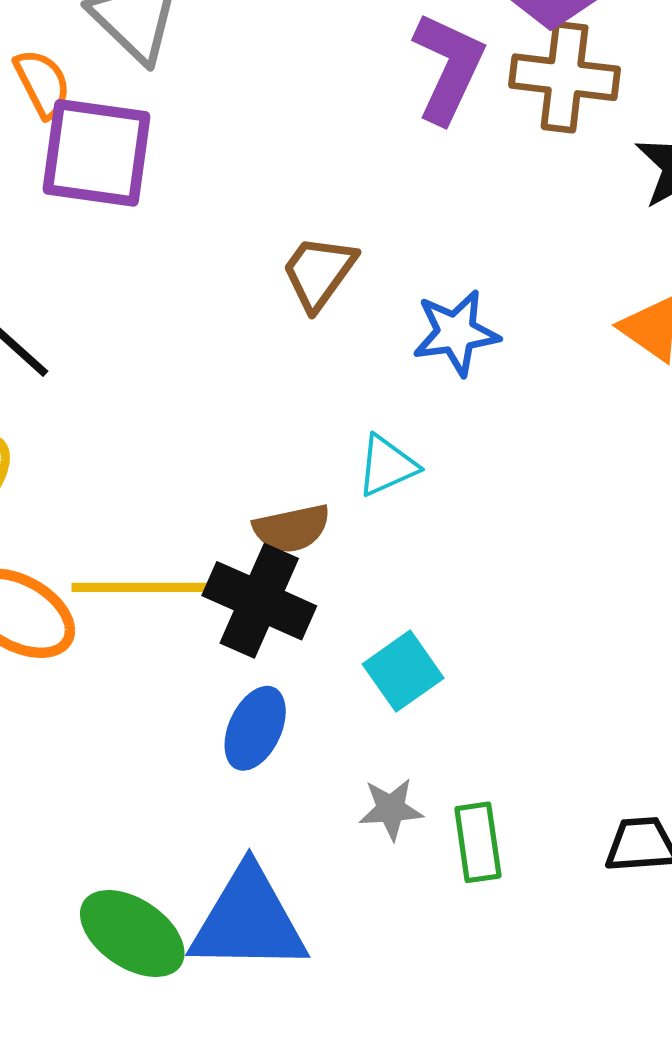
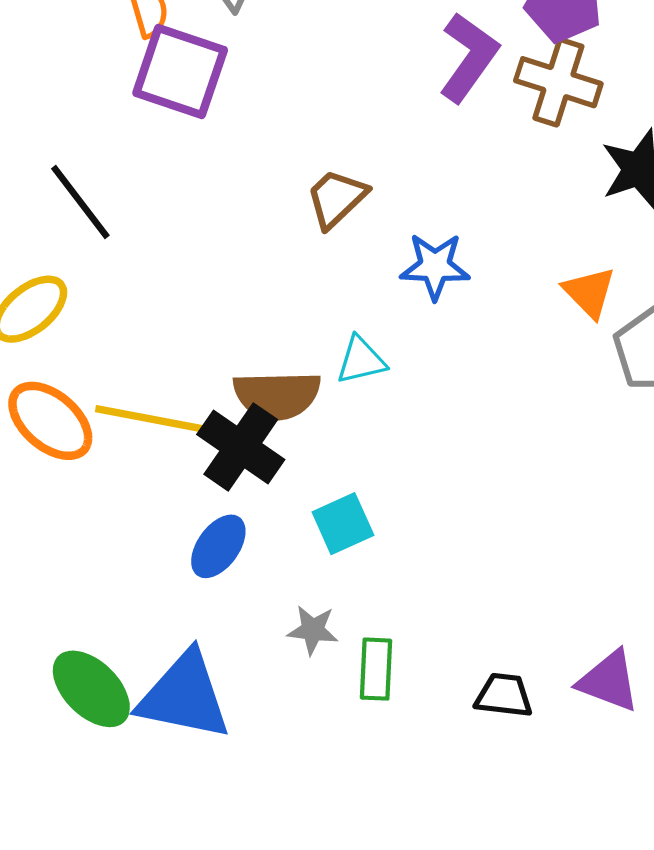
brown semicircle: (292, 528) -> (277, 395), size x1.4

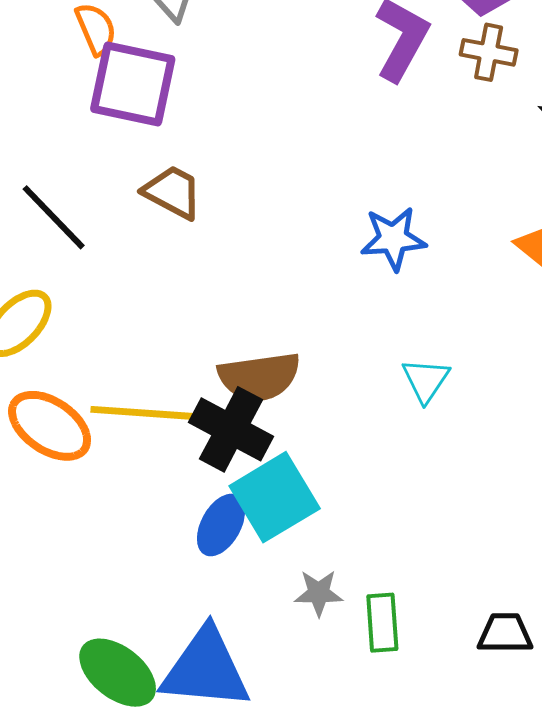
brown cross: (558, 82) -> (489, 52), size x0.7
brown trapezoid: (336, 198) -> (172, 192), moved, turned 78
cyan triangle: (361, 360) -> (426, 380), moved, turned -36
cyan square: (343, 524) -> (275, 497), moved, size x1.5

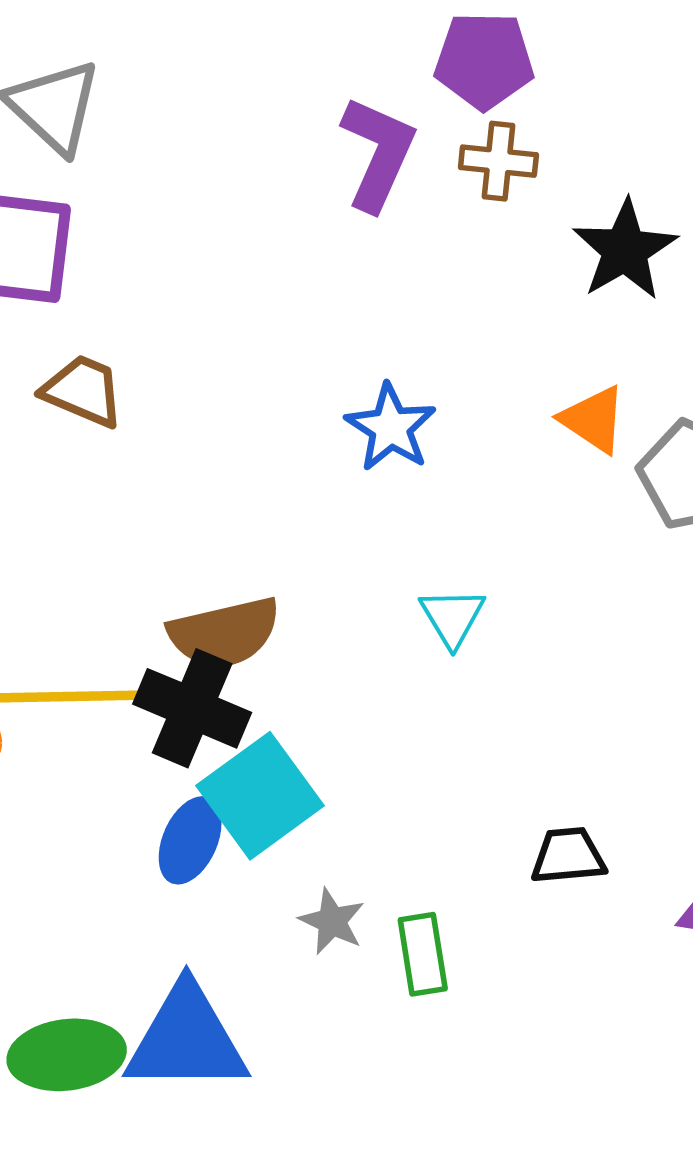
blue star: (393, 239) -> (391, 428), turned -30
gray star: (319, 593) -> (332, 921), turned 30
black trapezoid: (505, 633) -> (568, 856), moved
green ellipse: (118, 673) -> (67, 1055), turned -40

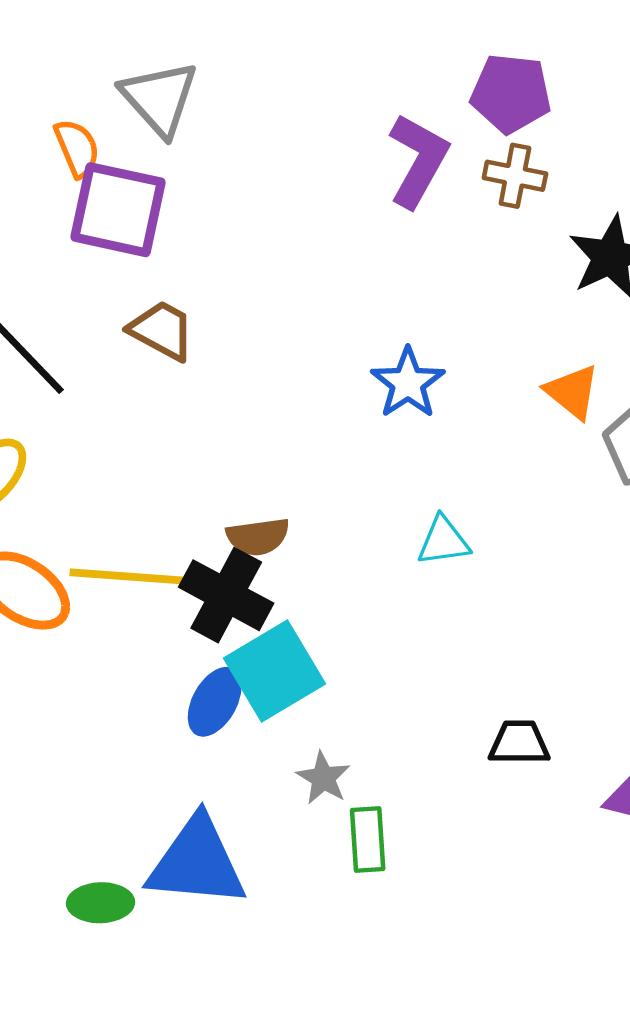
cyan triangle: (452, 617) -> (443, 541), turned 48
brown semicircle: (224, 633) -> (258, 537), size x0.7
green rectangle: (423, 954) -> (368, 839), moved
green ellipse: (67, 1055) -> (101, 903), moved, size x0.7

